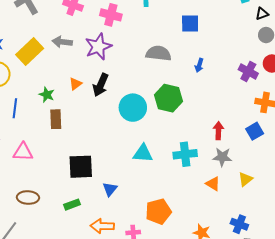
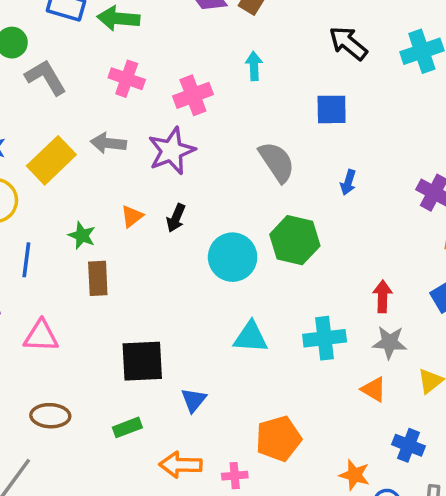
pink cross: (111, 15) -> (193, 95), turned -35
gray semicircle: (158, 53) -> (277, 162), turned 50
black arrow: (101, 85) -> (176, 218), size x0.7
blue cross: (239, 224) -> (409, 445), moved

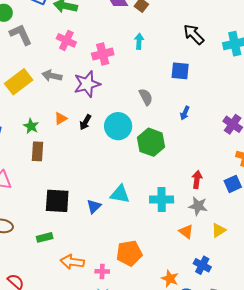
gray semicircle: (277, 162) -> (146, 97), size x0.7
cyan circle: (233, 257) -> (118, 126), moved
blue triangle: (194, 400) -> (94, 206), moved

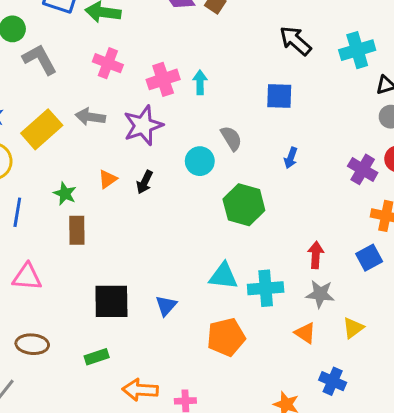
cyan arrow: (139, 41) -> (200, 82), moved
cyan circle: (118, 126) -> (200, 161), moved, size x0.7
cyan triangle: (120, 194) -> (223, 276), moved
orange pentagon: (129, 253) -> (226, 337), moved

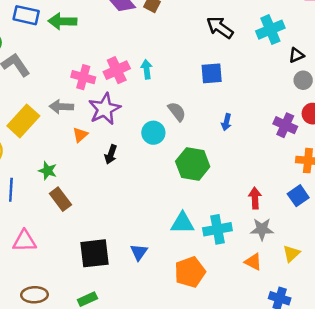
pink cross: (108, 63) -> (83, 77), moved
orange triangle: (108, 179) -> (80, 135), moved
brown rectangle: (77, 230) -> (60, 199), turned -30

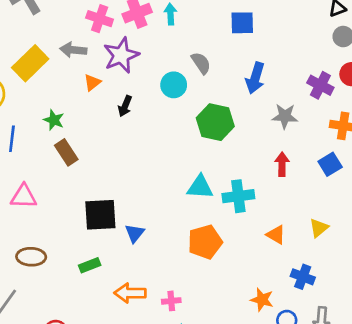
blue arrow: (226, 122) -> (255, 78), size x1.6
gray star: (262, 229) -> (285, 116), moved
blue triangle: (139, 252) -> (135, 233), moved

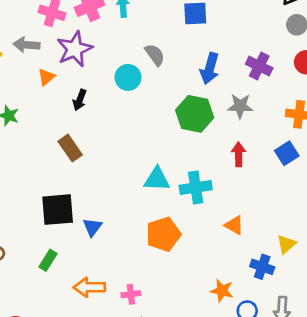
purple cross: (320, 85) -> (259, 66), moved
green hexagon: (215, 122) -> (195, 114), moved
brown rectangle: (66, 152) -> (70, 148), moved
yellow triangle: (319, 228) -> (286, 244), moved
green rectangle: (90, 265) -> (48, 260), turned -35

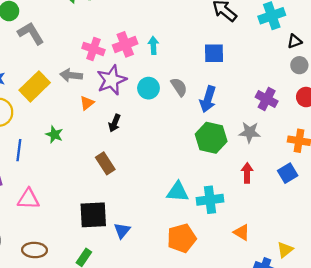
blue arrow: (210, 68) -> (208, 99), moved
cyan circle: (128, 77) -> (148, 88), moved

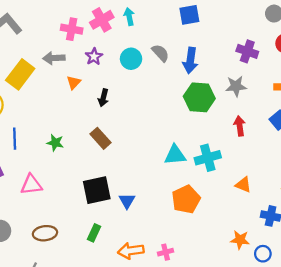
purple star: (112, 80) -> (94, 57), size x0.6
green star: (54, 134) -> (55, 143), moved

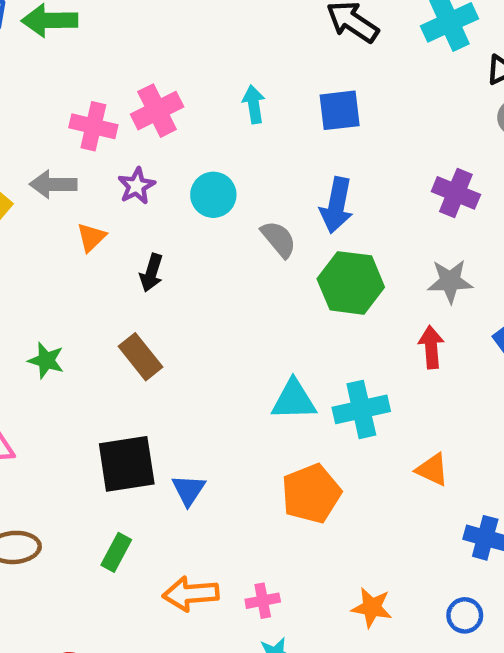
cyan arrow: (129, 17) -> (254, 104), moved
gray semicircle: (160, 53) -> (279, 239), moved
gray star: (236, 86) -> (450, 281), moved
orange star: (240, 240) -> (372, 608), moved

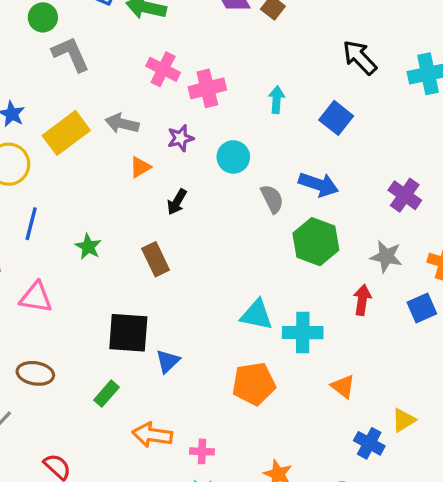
blue square: (340, 110) -> (336, 118), turned 32
pink cross: (93, 126) -> (163, 69), moved
blue arrow: (337, 205) -> (319, 184), turned -96

